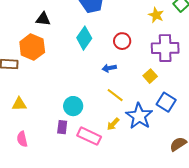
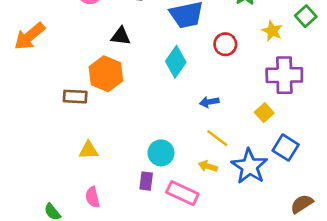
red circle: (122, 41) -> (225, 44), moved
yellow arrow: (113, 124) -> (208, 166), moved, turned 64

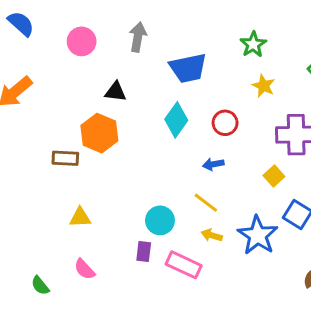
yellow star: (272, 31) -> (264, 86), moved
red circle: (225, 44) -> (225, 123), moved
yellow line: (217, 138) -> (206, 203), moved
pink semicircle: (93, 197) -> (85, 269), turned -30

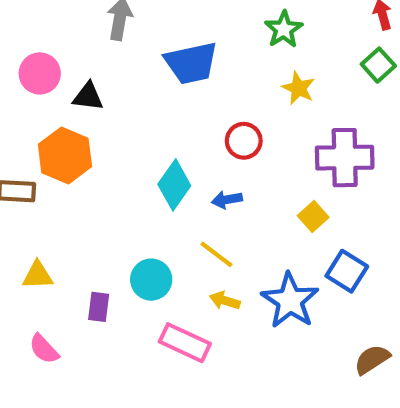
pink circle: (82, 41) -> (40, 73), moved
cyan diamond: (176, 120) -> (174, 185), moved
purple rectangle: (144, 252) -> (99, 307), moved

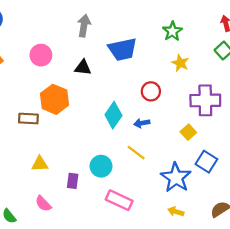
black triangle: (88, 97) -> (83, 68), moved
yellow arrow: (225, 301) -> (176, 212), moved

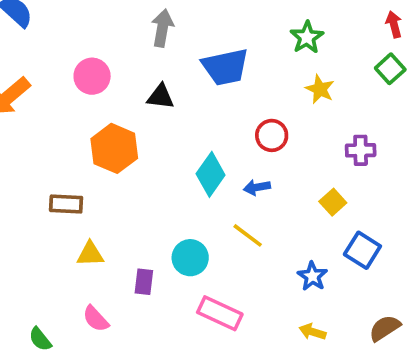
purple cross: (205, 100) -> (361, 150), size x0.6
brown rectangle: (28, 119) -> (66, 204), moved
blue star: (176, 178) -> (312, 276), size x0.6

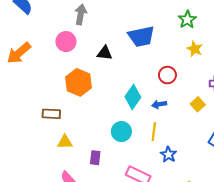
gray arrow: (162, 28) -> (81, 14), moved
yellow square: (333, 202) -> (198, 104), moved
yellow line: (248, 235) -> (154, 132), turned 60
cyan circle: (190, 258) -> (121, 132), moved
blue star: (312, 276) -> (168, 155), moved

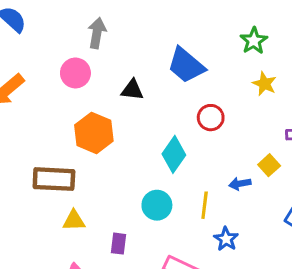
blue trapezoid: (141, 36) -> (186, 65), turned 52
red circle: (167, 75) -> (211, 118), moved
blue arrow: (159, 104) -> (240, 184), moved
brown rectangle: (51, 114) -> (54, 179), size x1.5

